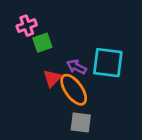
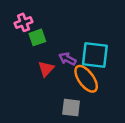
orange ellipse: (74, 90) -> (86, 79), moved

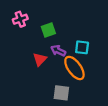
green square: (37, 37) -> (48, 30), moved
cyan square: (95, 55) -> (82, 47), size x0.6

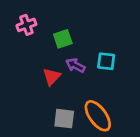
orange ellipse: (74, 68) -> (98, 116), moved
gray square: (61, 93) -> (64, 119), moved

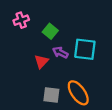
green square: (63, 39) -> (50, 31), turned -32
cyan square: (106, 61) -> (85, 49), size x1.5

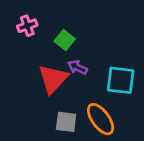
cyan square: (85, 49) -> (121, 80), moved
red triangle: (41, 61) -> (53, 79), size x1.6

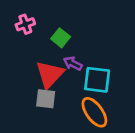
cyan square: (121, 80) -> (97, 80), moved
gray square: (66, 122) -> (46, 99), moved

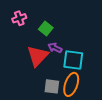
gray square: (46, 99) -> (52, 86), moved
orange ellipse: (94, 112) -> (71, 84), turned 55

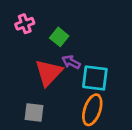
gray square: (52, 86) -> (34, 112), moved

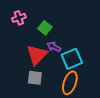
cyan square: (95, 78) -> (72, 59), turned -30
gray square: (34, 112) -> (35, 78), moved

